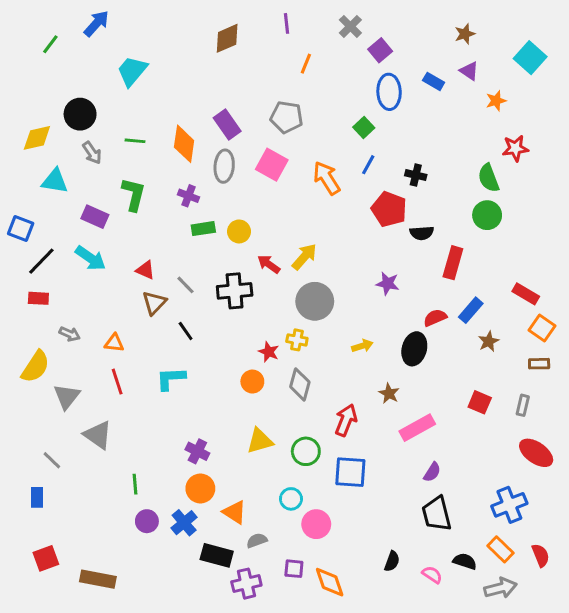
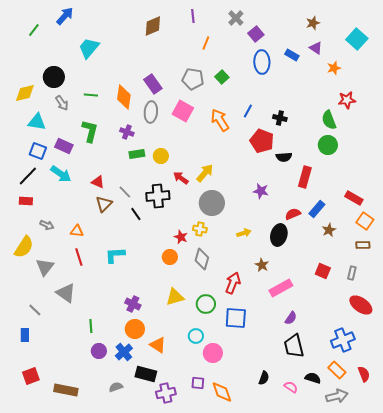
green square: (364, 127) -> (222, 77), moved
blue square: (21, 229) -> (38, 151), moved
black line: (186, 331) -> (136, 214), moved
gray semicircle: (257, 540) -> (116, 387), moved

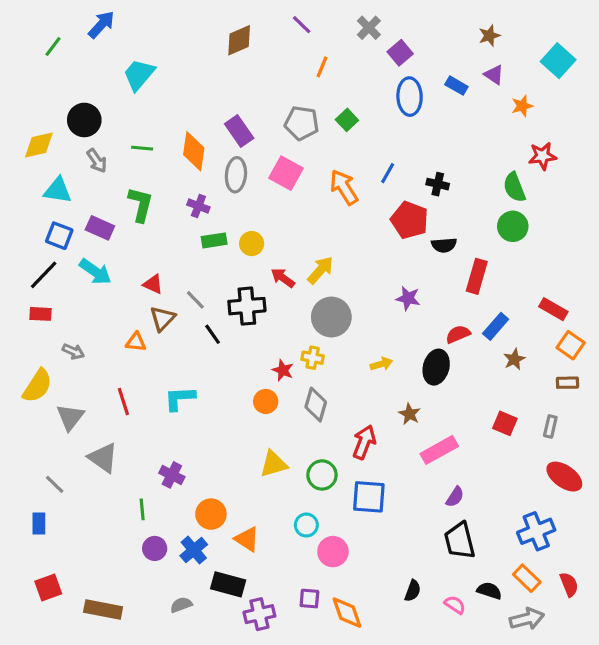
purple line: (193, 16) -> (302, 25), turned -40
orange triangle: (77, 231) -> (136, 342), moved
purple cross: (133, 304) -> (172, 475), moved

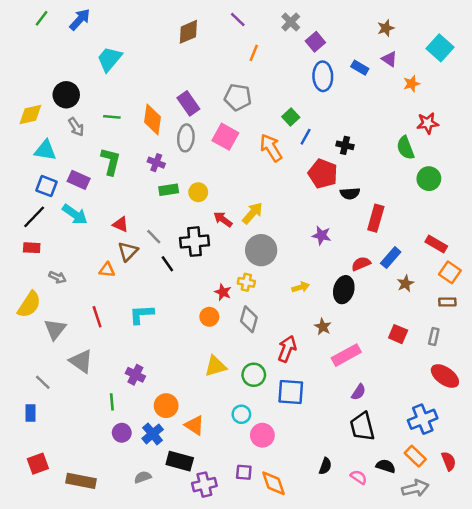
green line: (53, 46) -> (42, 18), moved
green square: (347, 120) -> (291, 117), moved
green circle: (513, 226) -> (429, 179), moved

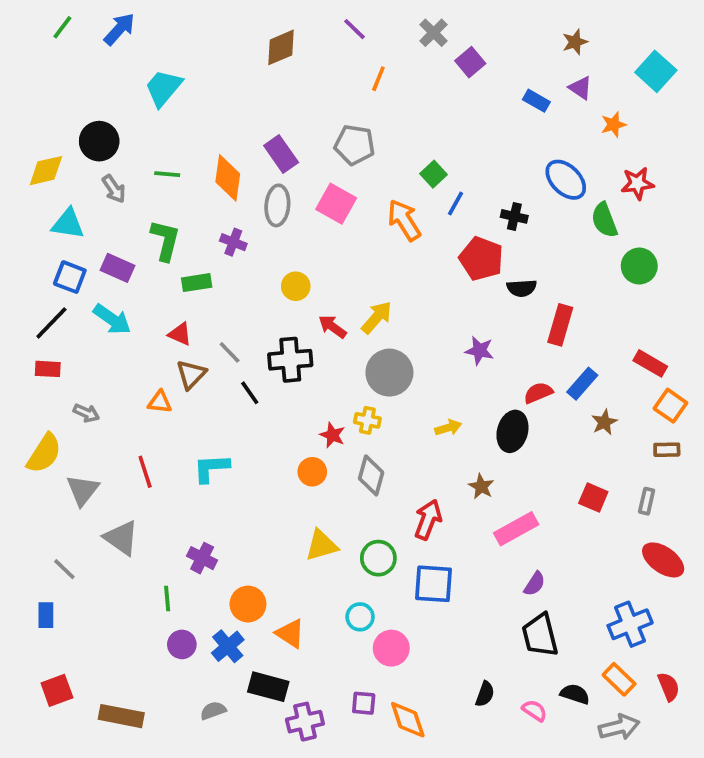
blue ellipse: (323, 76) -> (566, 180), moved, turned -44
green rectangle: (169, 190) -> (197, 283), moved

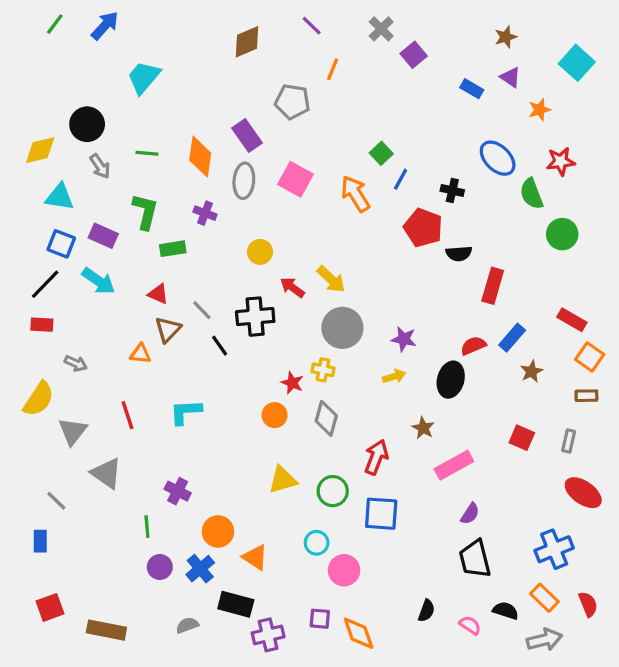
gray pentagon: (355, 145) -> (292, 102), moved
yellow arrow: (377, 317) -> (331, 279), turned 92
purple star: (479, 351) -> (404, 339), moved

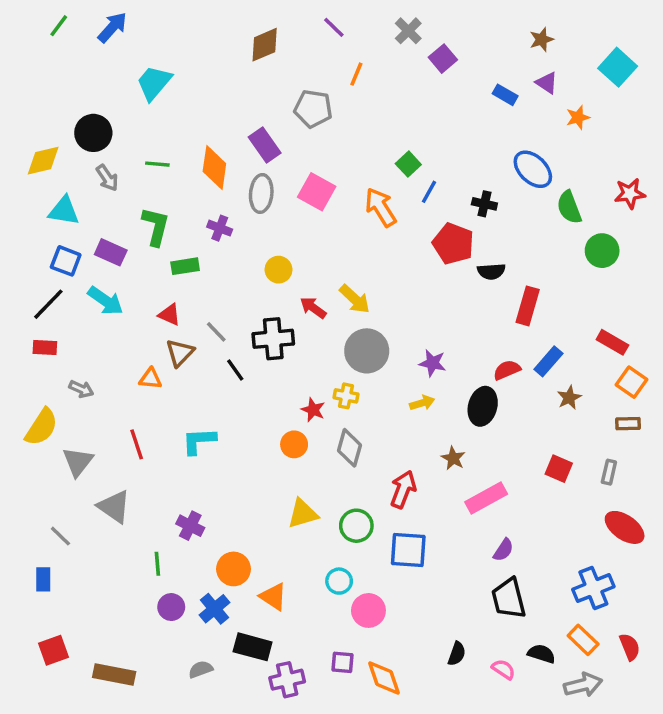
red star: (561, 161) -> (630, 193), moved

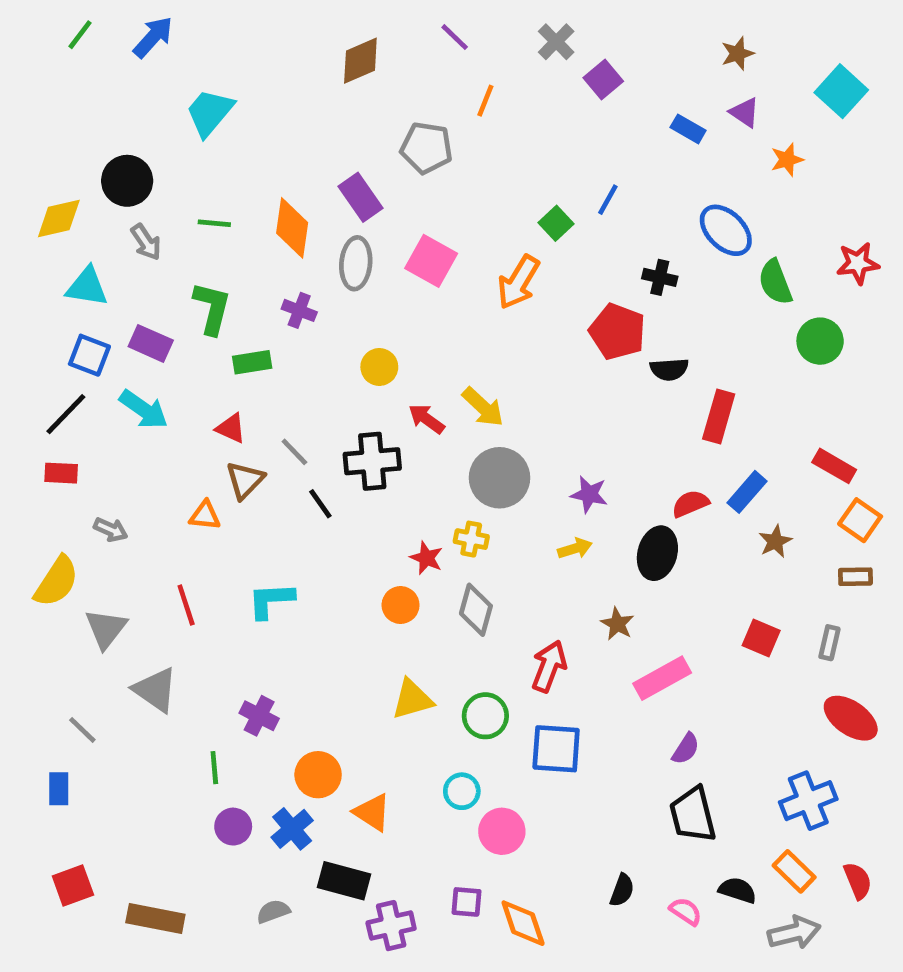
blue line: (429, 192) -> (608, 200), moved
orange arrow: (381, 207) -> (518, 282), turned -117

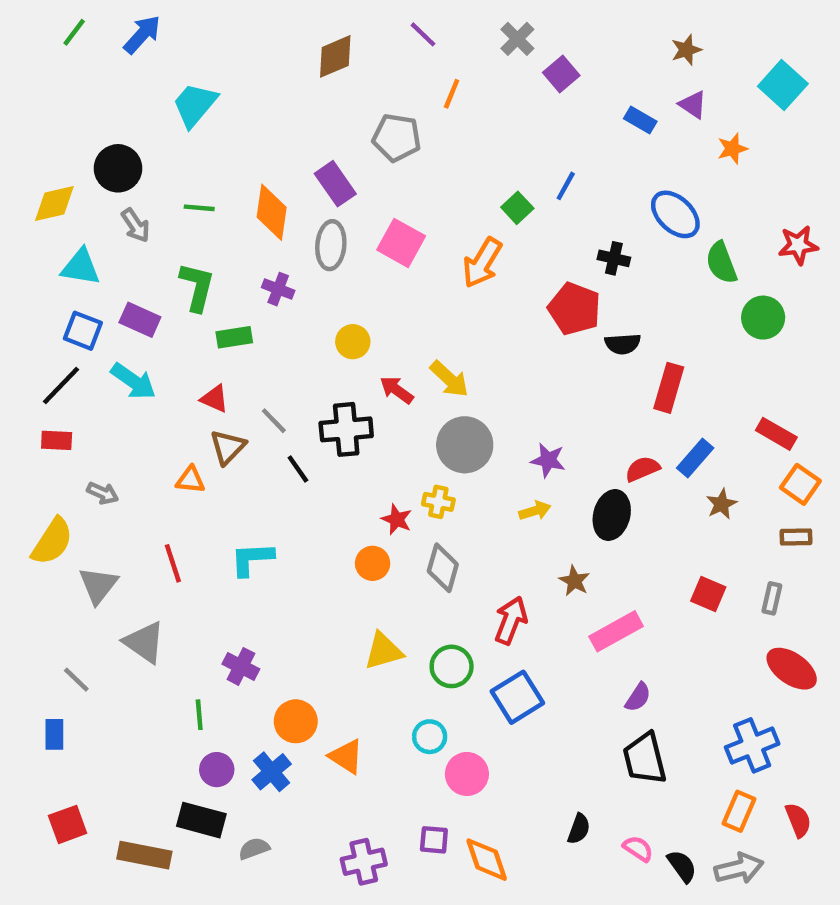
blue square: (556, 749) -> (517, 697), turned -36
orange rectangle: (794, 871) -> (739, 811), turned 69
black rectangle: (344, 881) -> (201, 820), moved
black semicircle: (738, 890) -> (682, 866), moved, turned 36

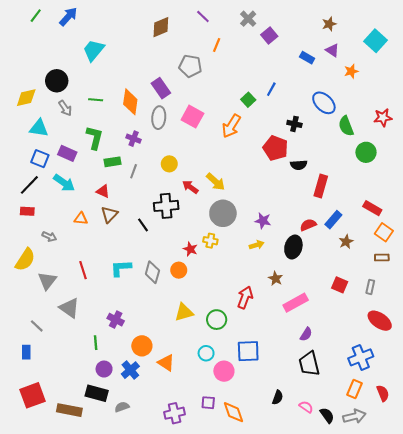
gray line: (274, 421) -> (134, 171), moved, turned 64
orange triangle: (190, 480) -> (81, 219), moved
gray diamond: (443, 568) -> (152, 272), moved
blue square: (517, 697) -> (248, 351), moved, turned 30
red square: (68, 824) -> (33, 395), size x1.4

